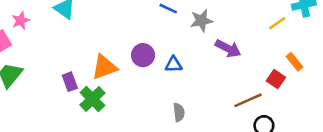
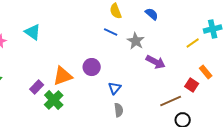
gray star: (201, 21) -> (136, 41), turned -30
blue triangle: (174, 64) -> (115, 88), moved, turned -48
purple rectangle: (70, 82) -> (37, 87), turned 64

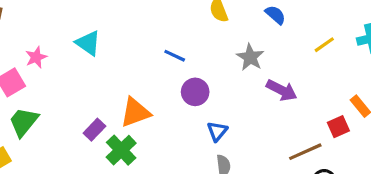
blue line: (111, 32) -> (175, 56), moved
yellow line: (193, 43) -> (324, 45), moved
purple circle: (92, 67) -> (195, 92), moved
red square: (192, 85) -> (338, 127), turned 32

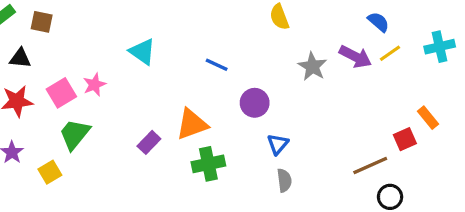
blue semicircle: (275, 15) -> (378, 22), moved
blue line: (175, 56) -> (217, 65), moved
pink star: (36, 57) -> (94, 85), moved
purple arrow: (282, 90) -> (355, 57), moved
green cross: (121, 150) -> (208, 164), moved, turned 32

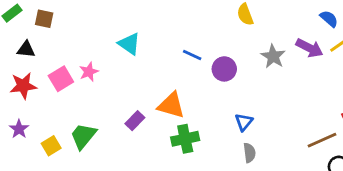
purple circle: (255, 103) -> (224, 69), moved
orange triangle: (192, 124) -> (171, 105), turned 36
green trapezoid: (75, 134) -> (83, 136), moved

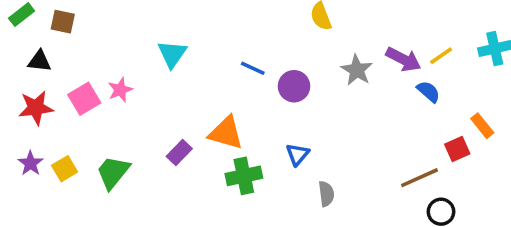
blue semicircle: (329, 19) -> (428, 92), moved
cyan triangle: (129, 44) -> (172, 54), turned 30
blue triangle: (244, 122) -> (298, 154), moved
yellow square: (51, 146) -> (65, 169), moved

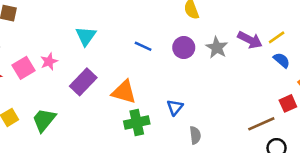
purple circle: (294, 86) -> (184, 48), moved
blue semicircle: (428, 92) -> (282, 60), moved
purple rectangle: (179, 153) -> (83, 82), moved, size x1.5

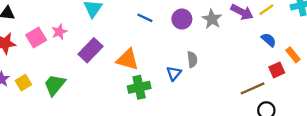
blue semicircle: (282, 60) -> (269, 40), moved
gray semicircle: (195, 135) -> (192, 59), moved

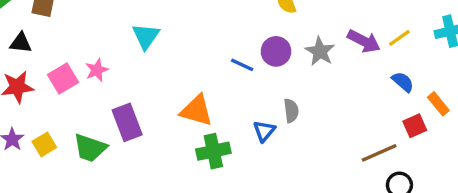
blue line: (145, 18) -> (242, 65), moved
purple rectangle: (91, 50) -> (127, 122), moved, turned -65
green trapezoid: (55, 85) -> (90, 148), turned -110

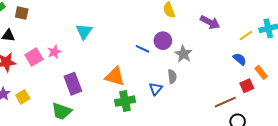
yellow line: (399, 38) -> (246, 36), moved
purple arrow: (364, 41) -> (210, 22), moved
gray star: (320, 51) -> (183, 54), moved
green trapezoid: (90, 148) -> (62, 111), moved

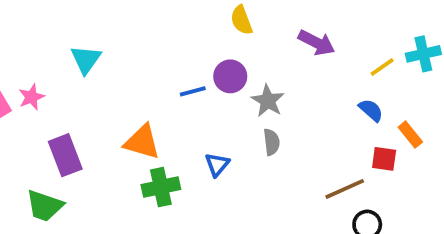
blue line: (142, 49) -> (193, 91), turned -40
gray semicircle: (172, 76) -> (272, 142), moved
red square: (247, 86) -> (384, 159), turned 32

